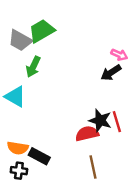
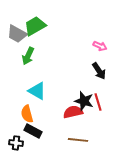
black arrow: (111, 73) -> (99, 71), moved, turned -90
cyan triangle: (15, 97) -> (37, 91), moved
orange semicircle: (18, 148) -> (27, 114), moved, turned 66
brown line: (93, 167) -> (78, 140), turned -72

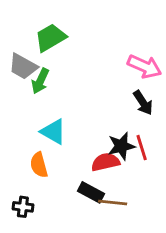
gray trapezoid: (17, 34) -> (23, 67), moved
pink arrow: (100, 46) -> (144, 67), size x1.6
black star: (84, 101) -> (121, 146), turned -30
black rectangle: (33, 131) -> (91, 192), moved

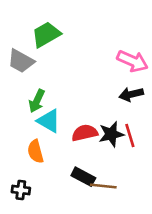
green arrow: (40, 81) -> (37, 101), moved
black arrow: (143, 103) -> (131, 94), turned 110
red semicircle: (105, 162) -> (85, 133), moved

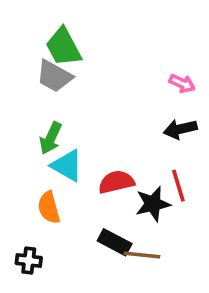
green trapezoid: (46, 34) -> (63, 47), turned -88
gray trapezoid: (21, 61) -> (54, 76), moved
pink arrow: (132, 61) -> (182, 83), size x0.6
black star: (111, 134) -> (153, 204), moved

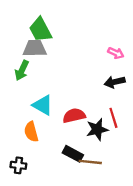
gray trapezoid: (54, 76) -> (35, 48), turned 150
green arrow: (51, 138) -> (22, 70), moved

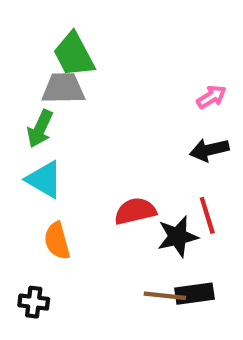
pink arrow: (116, 53) -> (211, 97), turned -56
cyan triangle: (43, 105) -> (44, 179), moved
black rectangle: (73, 154) -> (194, 294), moved, turned -36

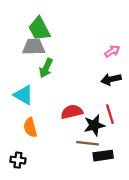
green arrow: (40, 129) -> (46, 68), moved
brown line: (165, 296) -> (87, 143), moved

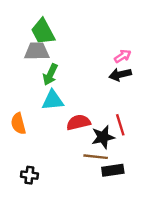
black arrow: (111, 79) -> (120, 75), moved
cyan triangle: (24, 95) -> (53, 100), moved, turned -35
orange semicircle: (30, 128) -> (18, 124), moved
black cross: (18, 160) -> (29, 175), moved

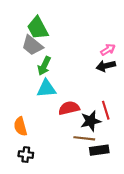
gray trapezoid: (37, 51) -> (32, 45), turned -140
orange semicircle: (18, 124) -> (20, 126), moved

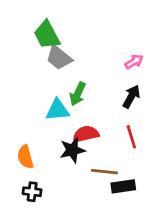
gray trapezoid: (32, 45) -> (59, 58), moved
green arrow: (44, 66) -> (78, 94), moved
black arrow: (106, 66) -> (131, 97), moved, turned 132
black star: (91, 121) -> (72, 150), moved

